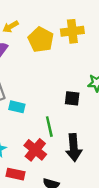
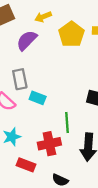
red cross: (35, 150) -> (49, 144), turned 30

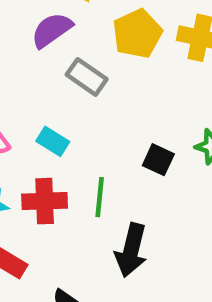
gray rectangle: (20, 79) -> (87, 77), moved, turned -54
red cross: (49, 144) -> (45, 201), moved

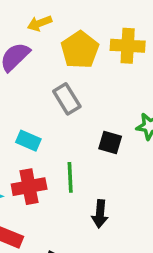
gray rectangle: (87, 77) -> (67, 99), moved, turned 32
black arrow: (131, 250) -> (100, 214), size x0.7

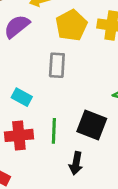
gray rectangle: (67, 99) -> (57, 65), turned 30
black square: (110, 142) -> (92, 125), moved, size x1.5

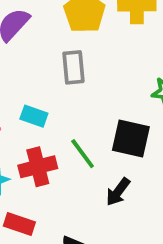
green line: (54, 131) -> (83, 154), turned -30
black arrow: (76, 163) -> (118, 192), turned 35

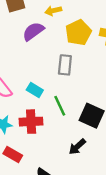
green line: (83, 154) -> (60, 106), moved

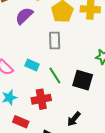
red cross: (31, 122) -> (41, 99), moved
black arrow: (77, 147) -> (74, 119), moved

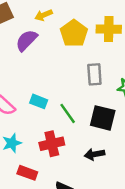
gray rectangle: (55, 40) -> (94, 74), moved
black arrow: (74, 119) -> (94, 154), moved, turned 42

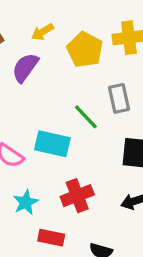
cyan rectangle: (39, 101) -> (52, 144), size x1.5
green line: (68, 113) -> (86, 117), moved

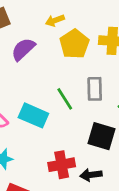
yellow arrow: (42, 32) -> (55, 20), moved
red cross: (77, 196) -> (62, 165), moved

